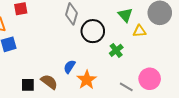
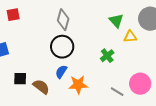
black circle: (93, 31) -> (62, 47), moved
orange star: (87, 80) -> (78, 85), turned 30
black square: (28, 85) -> (20, 79), moved

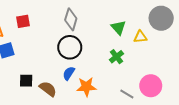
red square: (13, 15) -> (23, 21), moved
green triangle: (116, 21) -> (119, 28), moved

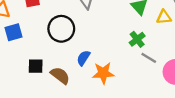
black circle: (70, 47) -> (61, 29), moved
gray line: (127, 94) -> (149, 58), moved

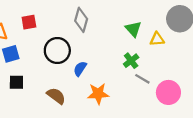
blue semicircle: (83, 58) -> (80, 69), moved
black square: (36, 66) -> (16, 82), moved

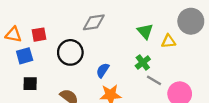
gray diamond: (81, 20) -> (94, 22), turned 65
red square: (29, 22) -> (39, 35), moved
blue semicircle: (80, 69) -> (103, 70), moved

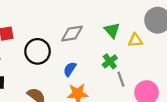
gray diamond: (94, 22) -> (72, 34), moved
gray line: (154, 80) -> (121, 79), turned 40

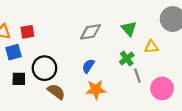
yellow triangle: (135, 40) -> (151, 47), moved
black circle: (38, 51) -> (44, 68), moved

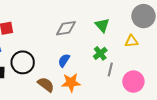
yellow triangle: (151, 47) -> (131, 41), moved
gray line: (137, 76) -> (110, 69), turned 32
brown semicircle: (56, 92) -> (46, 85), moved

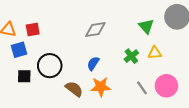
green triangle: (102, 25) -> (146, 26), moved
yellow triangle: (131, 41) -> (155, 53), moved
gray line: (110, 69) -> (142, 88), moved, turned -48

